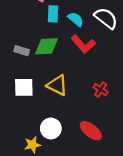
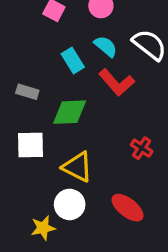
cyan rectangle: (53, 14) -> (73, 60), moved, turned -35
green diamond: (46, 46) -> (70, 112), moved
yellow triangle: (57, 85) -> (77, 167), moved

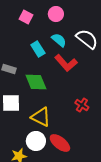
green diamond: (70, 112) -> (36, 82), turned 70
red ellipse: (128, 208) -> (60, 143), moved

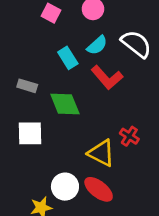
cyan semicircle: (59, 40) -> (97, 45), turned 98
yellow triangle: (41, 117) -> (101, 153), moved

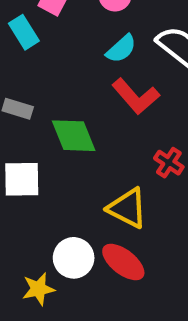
cyan rectangle: (68, 58) -> (24, 32), moved
red cross: (129, 136) -> (169, 163), moved

